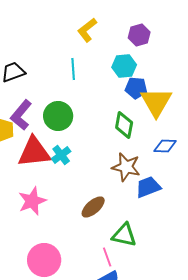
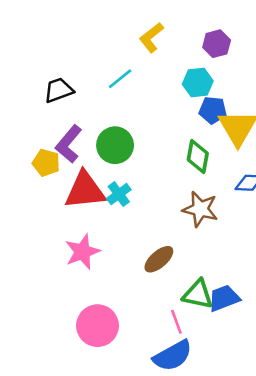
cyan line: (73, 69) -> (120, 79), moved, turned 55
blue trapezoid: (148, 187) -> (224, 298), moved

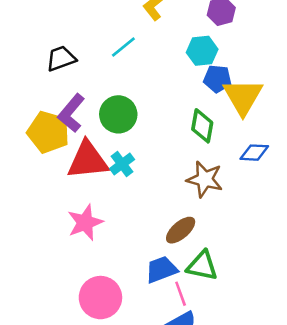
yellow pentagon: (46, 163) -> (48, 132), size x1.5
brown ellipse: (159, 259) -> (181, 230), moved
blue trapezoid: (224, 298) -> (161, 270), moved

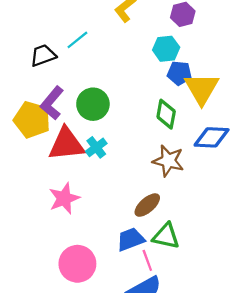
cyan line: (123, 47) -> (77, 40), moved
blue diamond: (254, 153) -> (212, 137), size x1.4

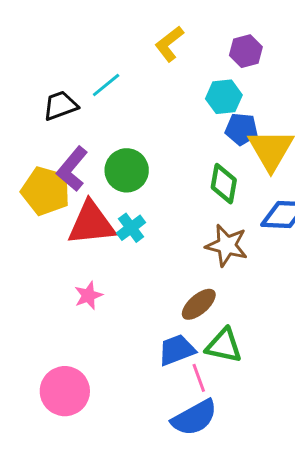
pink star: (64, 198) -> (88, 295), size x0.7
pink circle: (77, 264) -> (65, 391), moved

